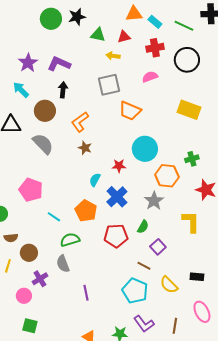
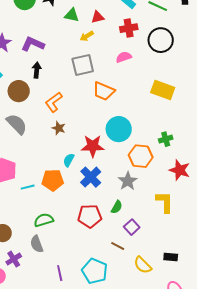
yellow arrow: (113, 56) -> (87, 36), turned -40
red star: (119, 166) -> (93, 146), size x1.6
orange pentagon: (86, 211) -> (53, 180), moved, turned -30
cyan line: (54, 217) -> (28, 187), moved, turned -48
cyan pentagon: (135, 291) -> (95, 271), moved

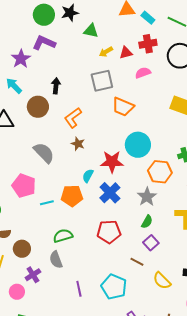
red triangle: (98, 17) -> (126, 53), moved
purple L-shape: (33, 44) -> (44, 43), moved
gray semicircle: (17, 124) -> (44, 153), moved
green semicircle: (117, 207) -> (147, 222), moved

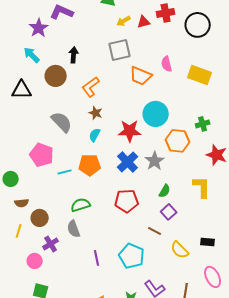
pink semicircle: (143, 73) -> (167, 64), moved, turned -84
cyan semicircle: (88, 176) -> (95, 135), moved
gray star: (147, 197) -> (155, 161), moved

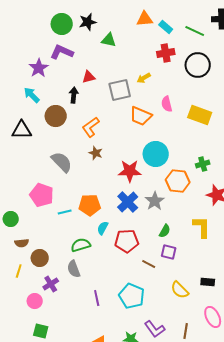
yellow arrow: (124, 21) -> (144, 78), moved
red triangle: (144, 22) -> (89, 77), moved
cyan semicircle: (95, 135) -> (103, 228), moved
purple square: (169, 212) -> (169, 252), turned -35
brown line: (155, 231) -> (149, 264), moved

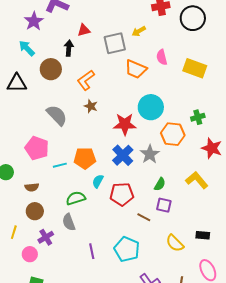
yellow L-shape: (202, 227) -> (197, 180), turned -40
brown semicircle: (22, 243) -> (32, 187), moved
yellow line: (19, 271) -> (14, 232), moved

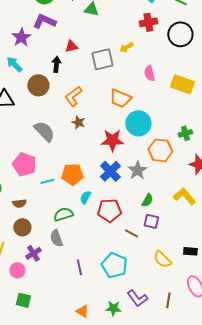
orange trapezoid: (136, 69) -> (120, 98), moved

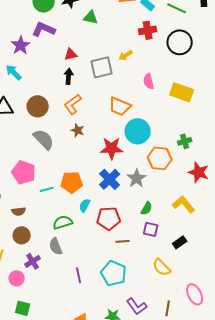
black arrow: (56, 64) -> (69, 76), moved
brown circle: (38, 85) -> (38, 106), moved
brown line: (131, 233) -> (123, 241), moved, turned -32
black rectangle: (190, 251) -> (180, 242), moved, turned -40

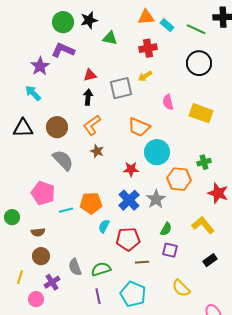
red cross: (148, 30) -> (148, 48), moved
red star: (112, 148) -> (131, 169), size x0.7
green semicircle: (63, 222) -> (101, 269), moved
black rectangle: (180, 242) -> (210, 260), moved

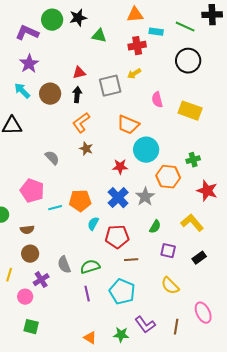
cyan rectangle: (167, 25) -> (156, 32), moved, turned -32
purple L-shape: (63, 50) -> (27, 33), moved
brown circle: (57, 127) -> (50, 94), moved
gray semicircle: (63, 160) -> (52, 158), size x0.7
purple square: (170, 250) -> (168, 251), moved

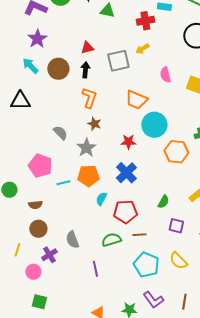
orange L-shape: (81, 123) -> (89, 98), turned 145
gray star: (145, 197) -> (86, 148), moved
green semicircle: (90, 267) -> (111, 240), moved
cyan pentagon: (122, 292) -> (146, 265), moved

